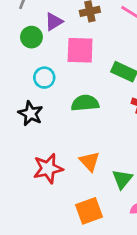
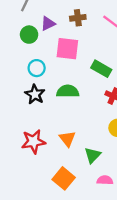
black star: (31, 113) -> (35, 94), moved
orange square: (89, 211) -> (64, 178), turned -35

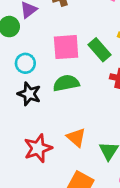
pink square: (67, 49) -> (66, 47), moved
green rectangle: (101, 69) -> (100, 50), turned 30

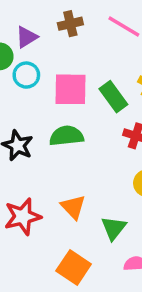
cyan circle: (25, 63) -> (26, 75), moved

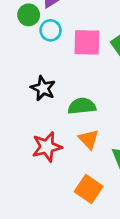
green semicircle: (66, 136) -> (82, 106), moved

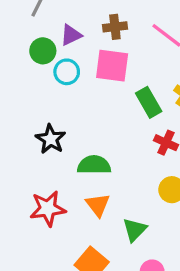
pink square: (87, 42) -> (112, 66), moved

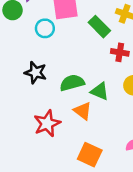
cyan circle: (67, 72) -> (45, 28), moved
green triangle: (135, 230) -> (100, 91), moved, turned -36

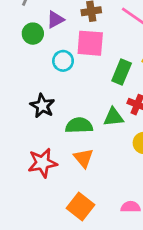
green rectangle: (99, 27) -> (122, 72), turned 55
green triangle: (100, 91) -> (113, 117), moved, turned -42

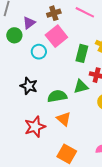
pink square: (90, 43) -> (56, 36), turned -35

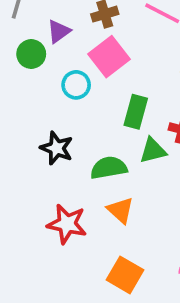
green rectangle: (82, 53) -> (136, 112), moved
red star: (35, 127) -> (67, 224), turned 30

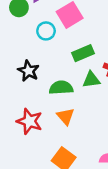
green rectangle: (136, 112) -> (83, 53), turned 45

